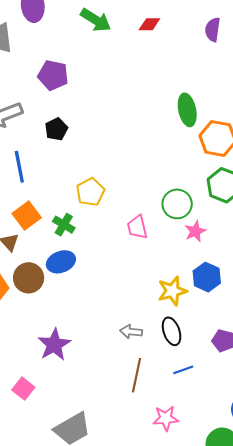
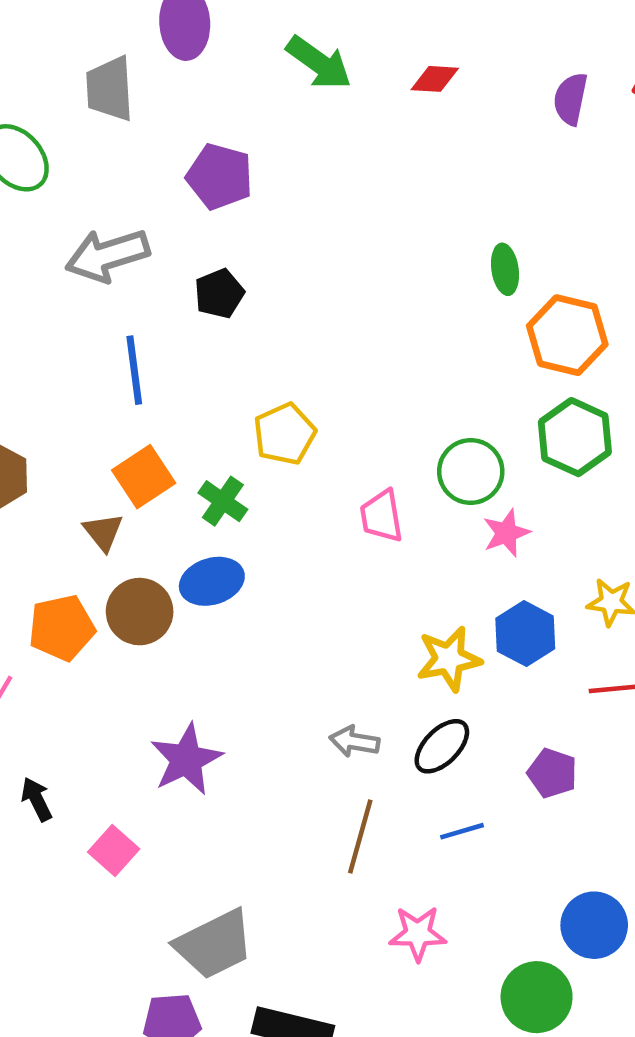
green ellipse: (187, 110) -> (505, 269), size x0.7
black ellipse: (172, 331) -> (442, 746), turned 60

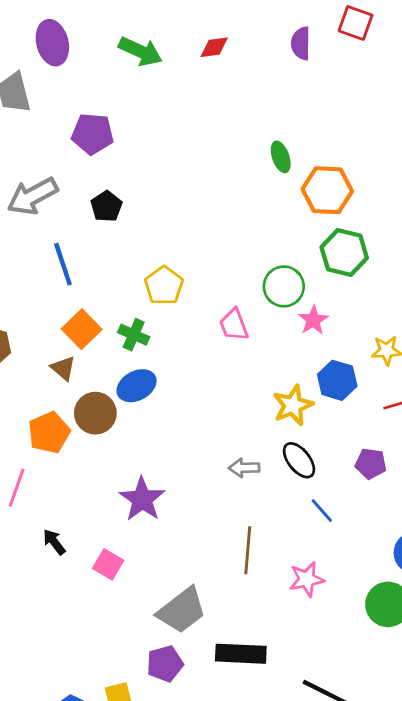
black ellipse: (442, 746) -> (299, 460), turned -72
blue line: (462, 831) -> (322, 510), turned 76
brown line: (360, 837) -> (248, 550), moved

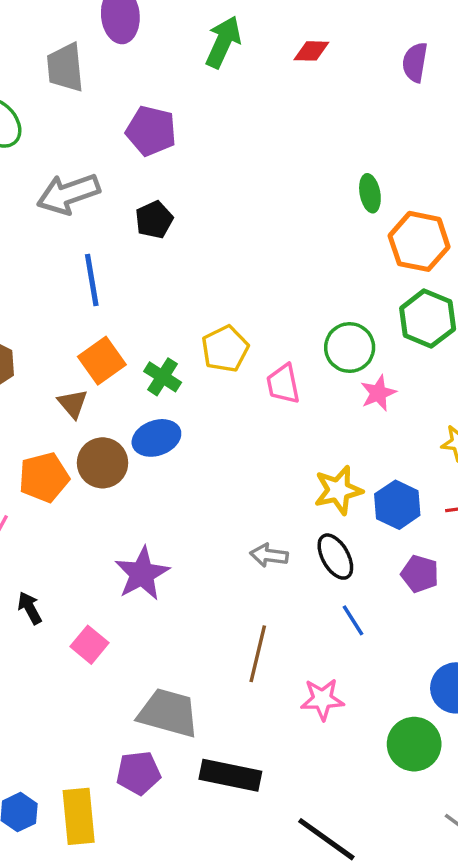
green arrow: (140, 51) -> (223, 42), turned -99
yellow pentagon: (164, 286) -> (225, 349), moved
blue hexagon: (337, 380) -> (397, 505), moved
gray trapezoid: (182, 610) -> (168, 713), turned -136

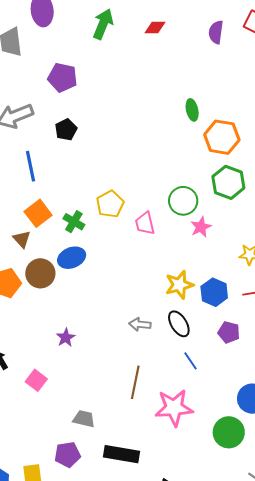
purple star: (142, 574) -> (66, 338), size x0.6
pink star: (322, 699) -> (174, 408), size x1.5
gray trapezoid: (168, 713) -> (84, 419), size x0.6

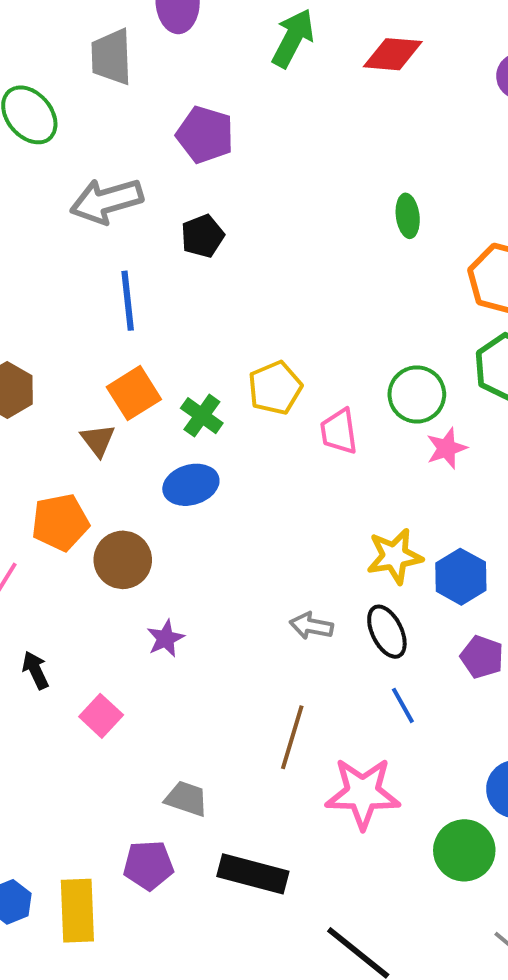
red diamond: (155, 28) -> (393, 54), size x1.4
green ellipse: (192, 110) -> (408, 216), moved
brown circle: (40, 273) -> (123, 560), moved

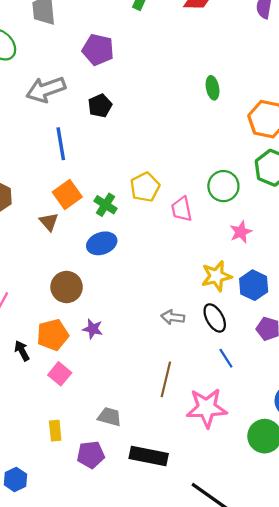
pink star: (447, 448) -> (241, 232), moved
orange pentagon: (60, 522) -> (53, 335), moved
purple star: (166, 638) -> (93, 329), turned -30
yellow rectangle: (77, 911) -> (55, 431), moved, size x0.6

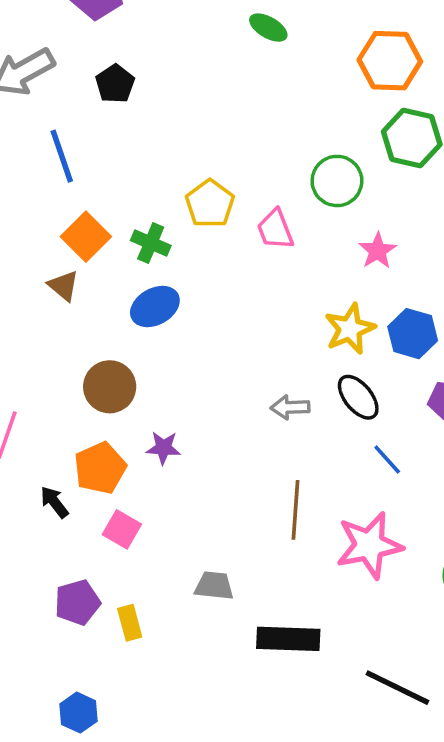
green ellipse: (213, 88) -> (268, 28), moved, turned -40
purple pentagon: (91, 455) -> (77, 602), moved

